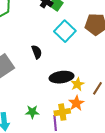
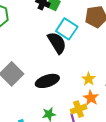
black semicircle: (37, 52) -> (57, 43), moved, size x1.6
black ellipse: (62, 77) -> (47, 81), moved

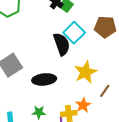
yellow star: (89, 79) -> (85, 72), moved, size x1.6

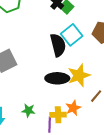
black ellipse: (44, 79) -> (57, 78), moved

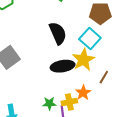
cyan square: (72, 35) -> (90, 39), moved
green star: (28, 111) -> (49, 103), moved

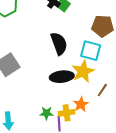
cyan square: (90, 39) -> (91, 51), turned -30

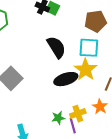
orange star: (81, 104) -> (100, 107), moved

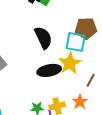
brown pentagon: (96, 21) -> (86, 28), moved

